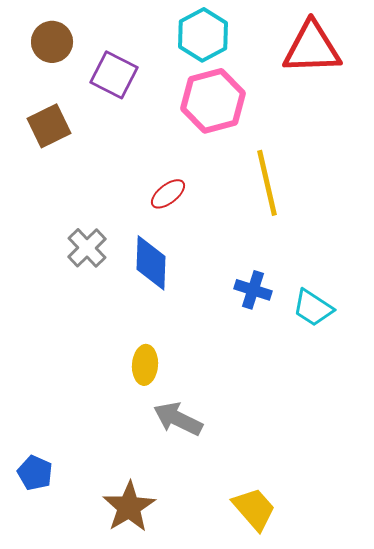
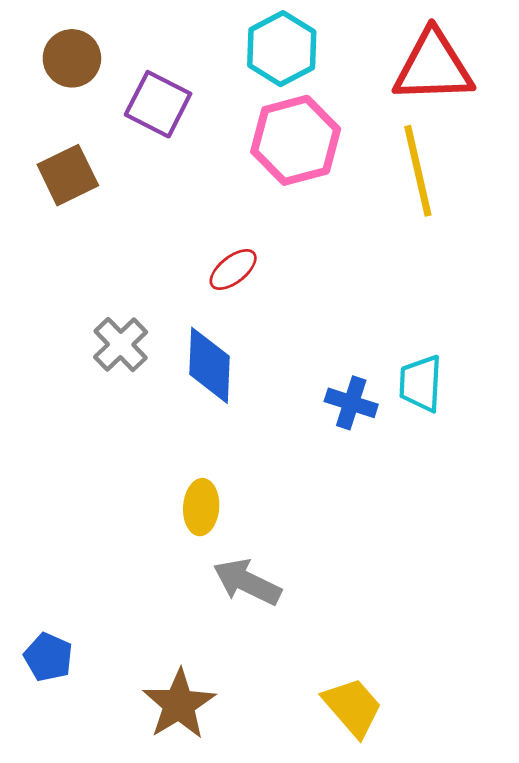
yellow line: (267, 183) -> (418, 171), moved
cyan trapezoid: (313, 308) -> (421, 383), moved, turned 60

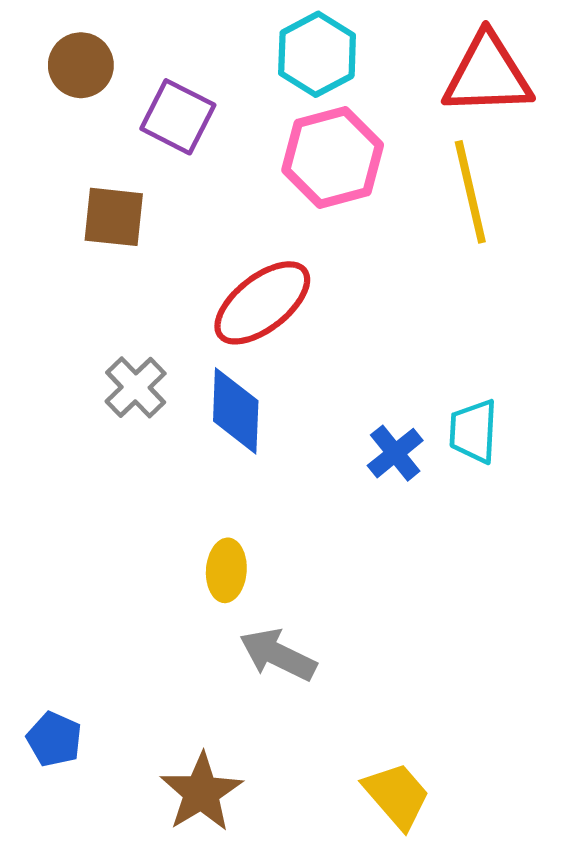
brown square: (68, 175) -> (114, 217), moved, turned 32
red ellipse: (233, 270) -> (262, 303), size x1.8
blue cross: (351, 403) -> (395, 453), turned 33

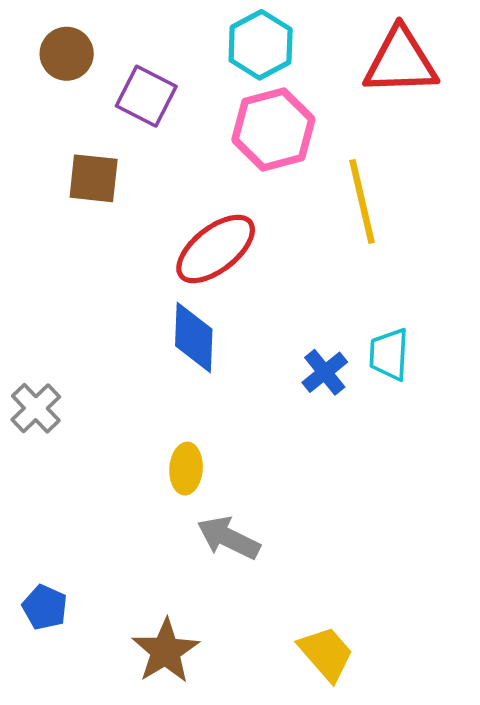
yellow line: (470, 192) -> (362, 201), moved
gray cross: (136, 387) -> (36, 408), moved

